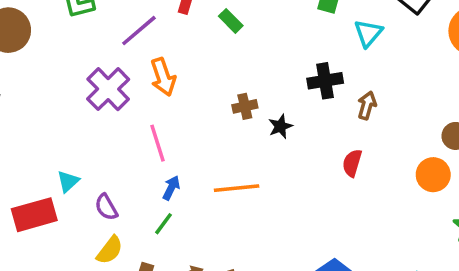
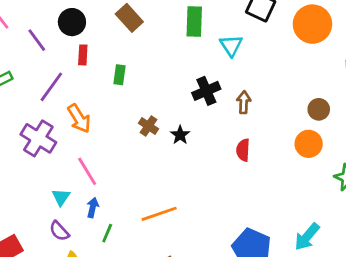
green rectangle: (231, 21) -> (119, 75), moved, turned 66
brown cross: (245, 106) -> (148, 126), turned -30
cyan triangle: (68, 181) -> (61, 197), moved
blue arrow: (171, 188) -> (93, 207), moved
orange line: (237, 188) -> (159, 214), moved

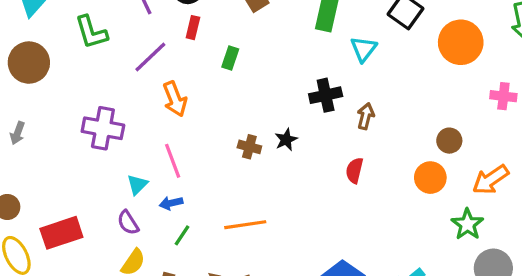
brown cross: (148, 126) -> (249, 147), moved, turned -30
purple cross: (38, 138) -> (103, 128), moved, turned -32
blue arrow: (93, 207) -> (171, 203), turned -126

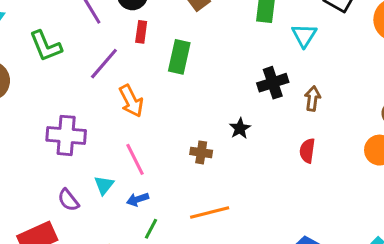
green rectangle: (230, 58) -> (179, 57), size x1.5
brown cross: (249, 147) -> (201, 152), moved
purple semicircle: (128, 223) -> (68, 200), moved

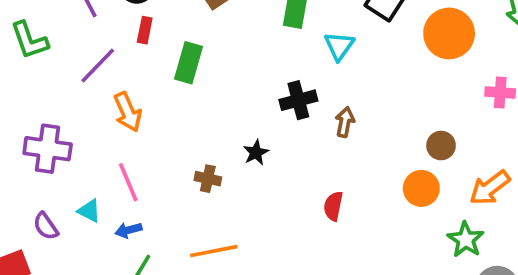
red semicircle: (307, 151) -> (333, 206), moved
cyan triangle: (104, 185) -> (89, 211), turned -45

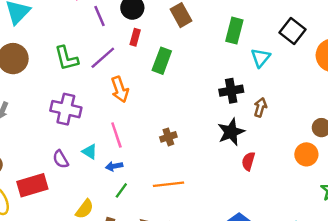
green L-shape: (29, 40) -> (66, 58), moved
black star: (256, 153) -> (231, 132), moved, size x1.6
brown cross: (208, 179) -> (168, 137), turned -35

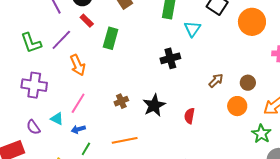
red rectangle: (135, 37) -> (87, 21), turned -56
brown arrow: (260, 107) -> (216, 81), moved, turned 35
black star: (231, 132) -> (154, 105), moved
pink line: (116, 135) -> (78, 103), turned 55

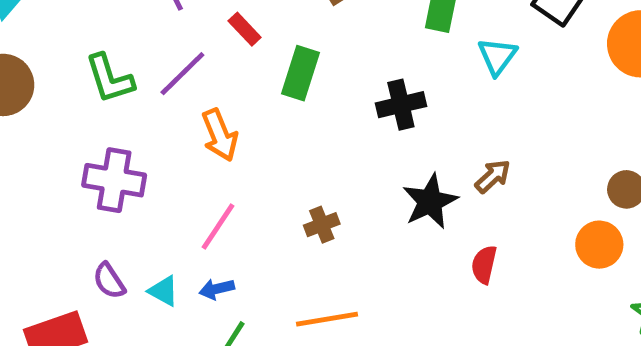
black cross: (170, 58) -> (401, 105), moved
brown arrow: (216, 81) -> (493, 176), moved
black star: (154, 105) -> (430, 201), moved
cyan triangle: (57, 119) -> (163, 291), moved

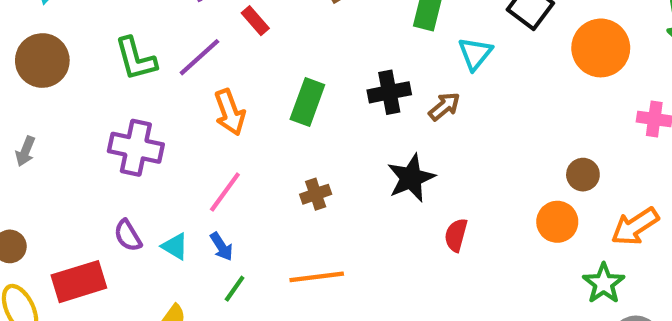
green rectangle: (300, 73) -> (307, 102), moved
brown arrow: (493, 176) -> (444, 106), moved
blue arrow: (217, 289) -> (221, 247), turned -112

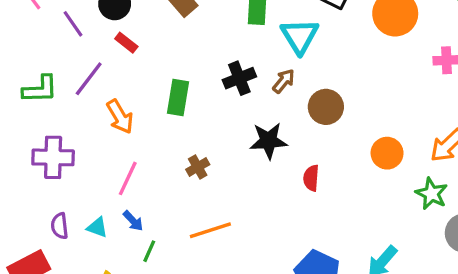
cyan triangle: (475, 54) -> (300, 36), size x1.4
green L-shape: (136, 59) -> (40, 89), turned -66
brown circle: (583, 175) -> (326, 107), moved, size x1.4
black star: (411, 178) -> (269, 141), turned 30
purple semicircle: (128, 236) -> (60, 226), turned 35

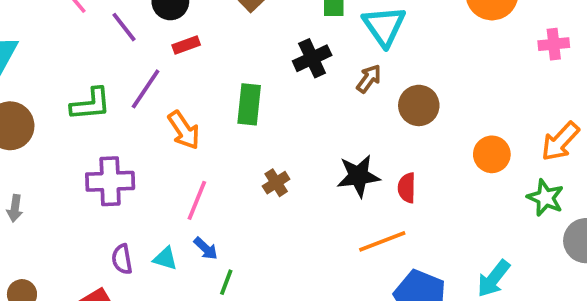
red rectangle: (126, 43) -> (186, 45), turned -55
black cross: (239, 78) -> (312, 58), moved
black star: (269, 141) -> (358, 176), moved
orange line: (210, 230) -> (382, 241), moved

